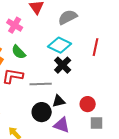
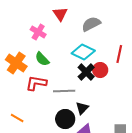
black triangle: (59, 101) -> (82, 108), turned -32
red circle: (88, 104) -> (100, 70), moved

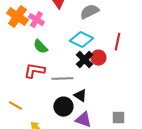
orange cross: (16, 63) -> (17, 17), moved
black triangle: (82, 108) -> (80, 96), turned -40

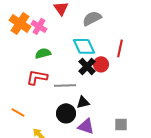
cyan diamond: (81, 40) -> (84, 46), turned 40
green semicircle: (40, 47) -> (43, 53), turned 119
black triangle: (80, 96) -> (83, 102), turned -48

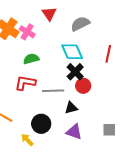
red circle: (101, 64) -> (83, 86), moved
black circle: (66, 113) -> (41, 124), moved

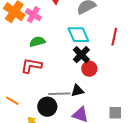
gray line: (53, 91) -> (59, 94), moved

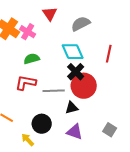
red circle: (89, 69) -> (84, 86), size x1.6
gray line: (59, 94) -> (54, 91), moved
gray square: (115, 113) -> (110, 130), turned 32

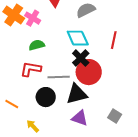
black triangle: (72, 108) -> (77, 94), size x1.6
black circle: (42, 124) -> (46, 97), moved

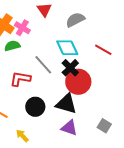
red line: (114, 40) -> (103, 50), turned -72
green semicircle: (37, 45) -> (12, 46), moved
gray line: (59, 77) -> (43, 65), moved, turned 50
black triangle: (77, 94) -> (66, 104), turned 30

